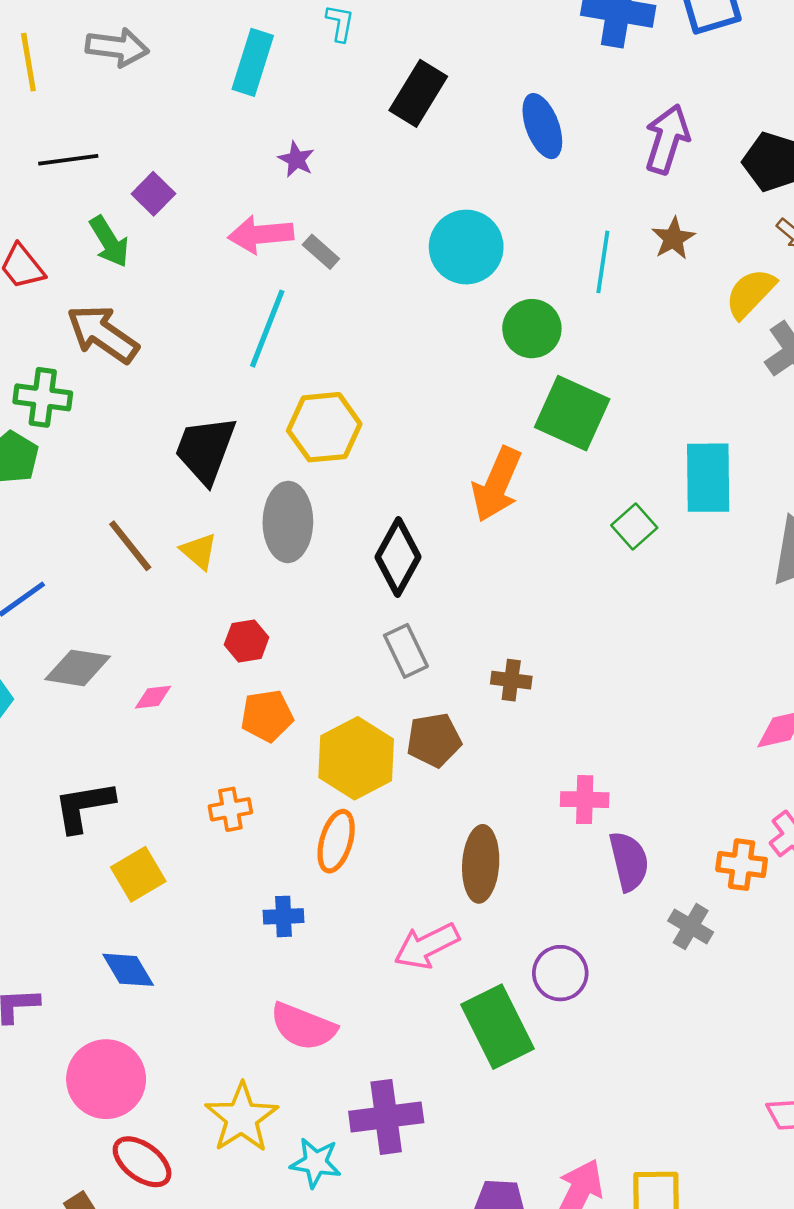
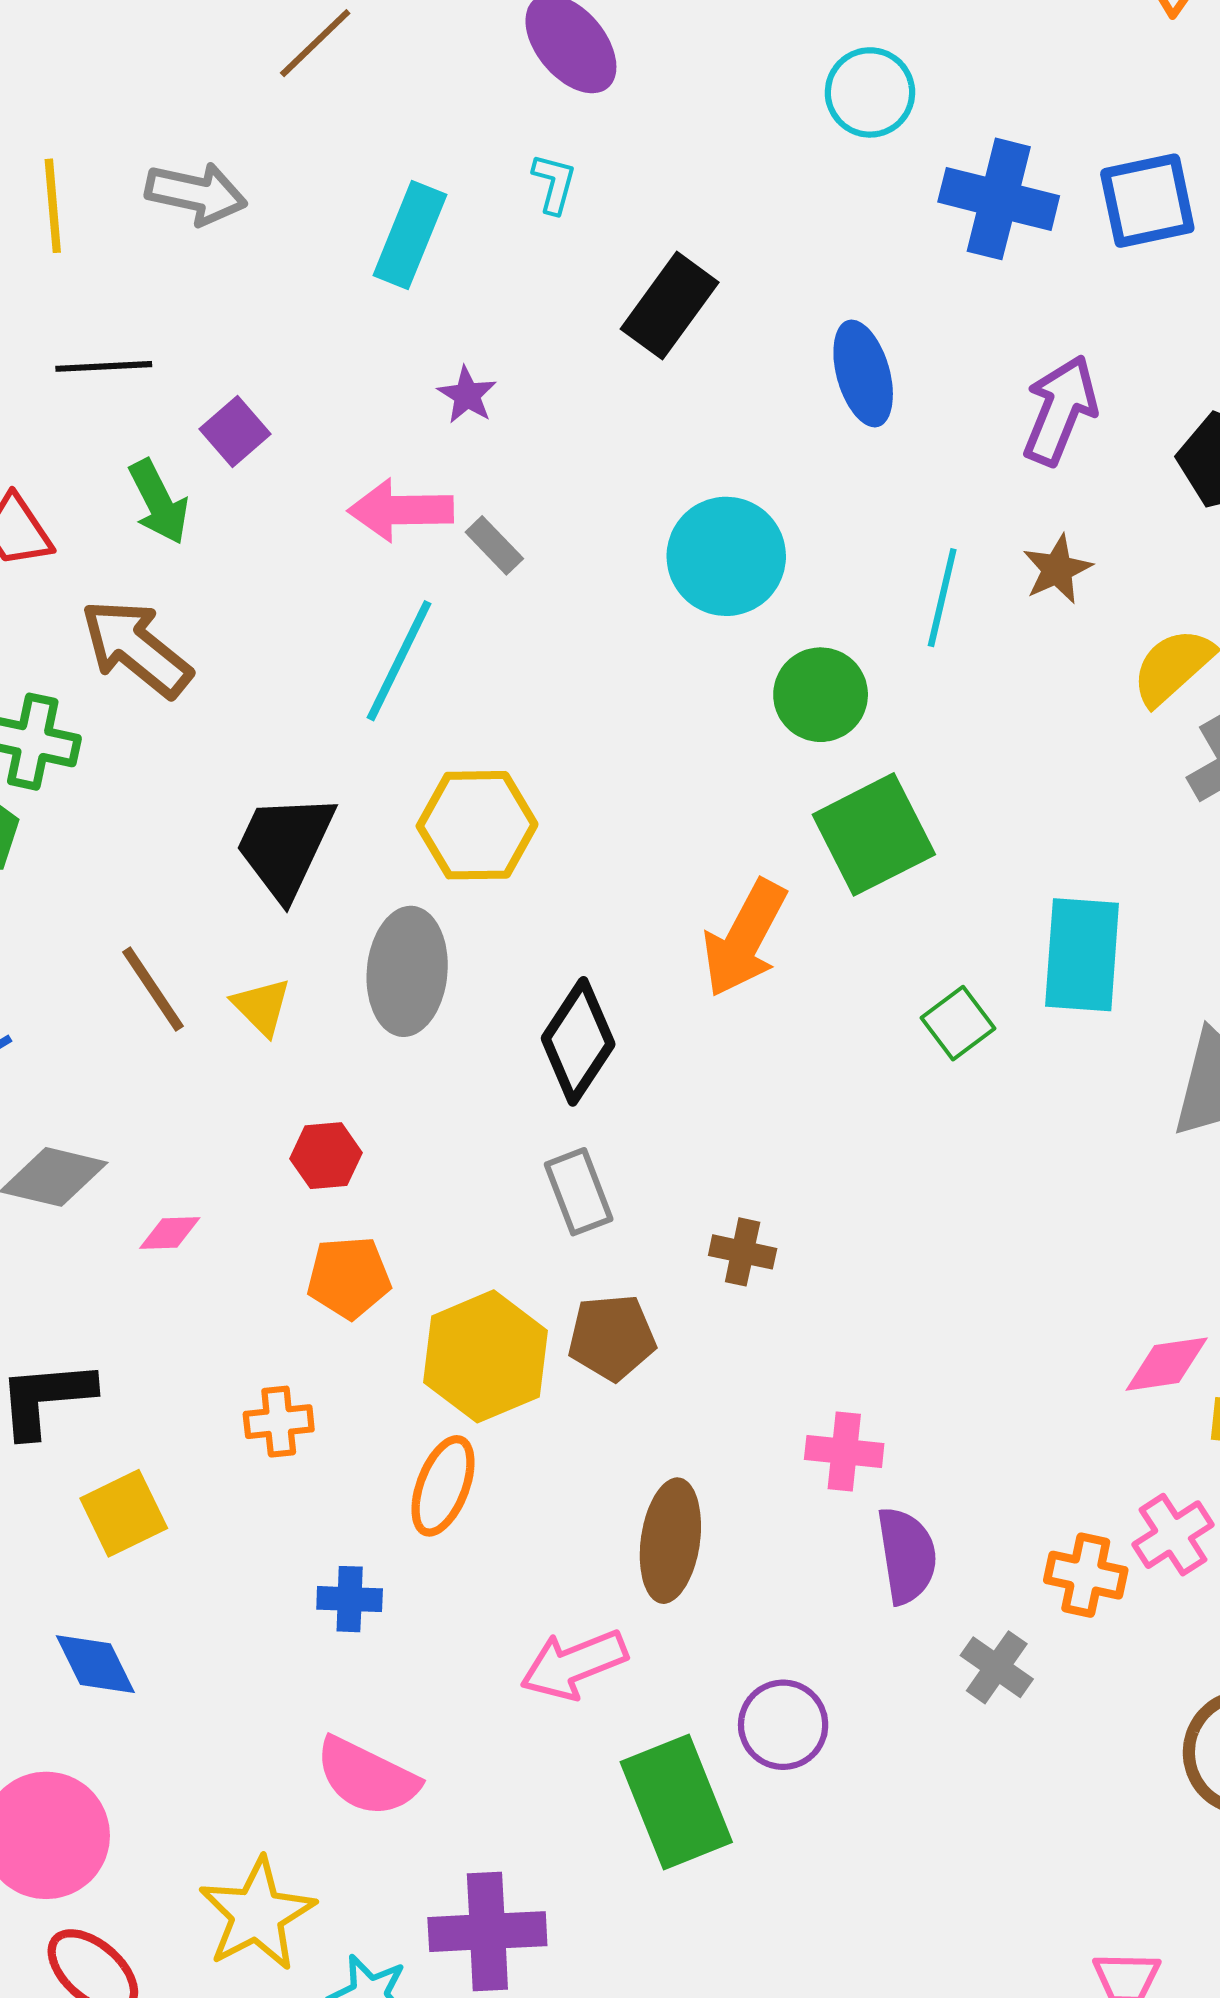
green square: (572, 413) -> (874, 834), turned 34

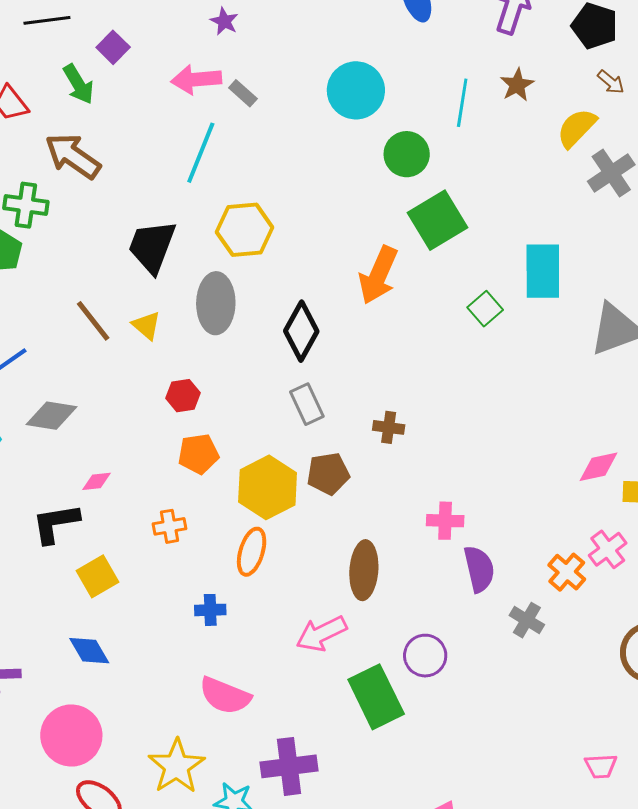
pink diamond: (170, 1233) -> (96, 481), moved
orange cross: (1086, 1575) -> (567, 572), turned 33

